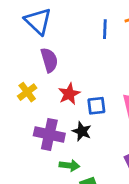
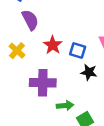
blue square: (96, 106) -> (78, 51), turned 35
black star: (82, 131) -> (89, 72), moved

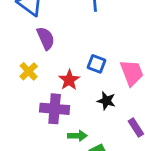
red star: (53, 45) -> (69, 80), moved
blue square: (78, 51) -> (96, 64), moved

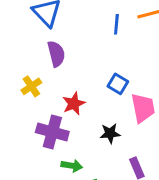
blue square: (96, 64) -> (118, 84), moved
black star: (106, 101) -> (110, 133), turned -30

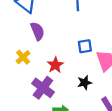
blue square: (118, 84) -> (85, 46), turned -32
purple cross: (52, 132) -> (43, 88), turned 30

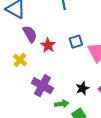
red star: (55, 65) -> (48, 45), moved
black star: (85, 83) -> (82, 88), moved

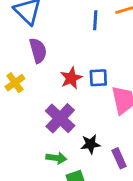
red star: (48, 45) -> (71, 78), moved
purple cross: (42, 86) -> (60, 118), moved

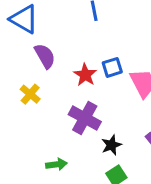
black star: (90, 144) -> (111, 145), moved
green arrow: (56, 158) -> (56, 164), moved

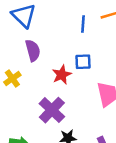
blue square: (112, 67) -> (83, 62), moved

